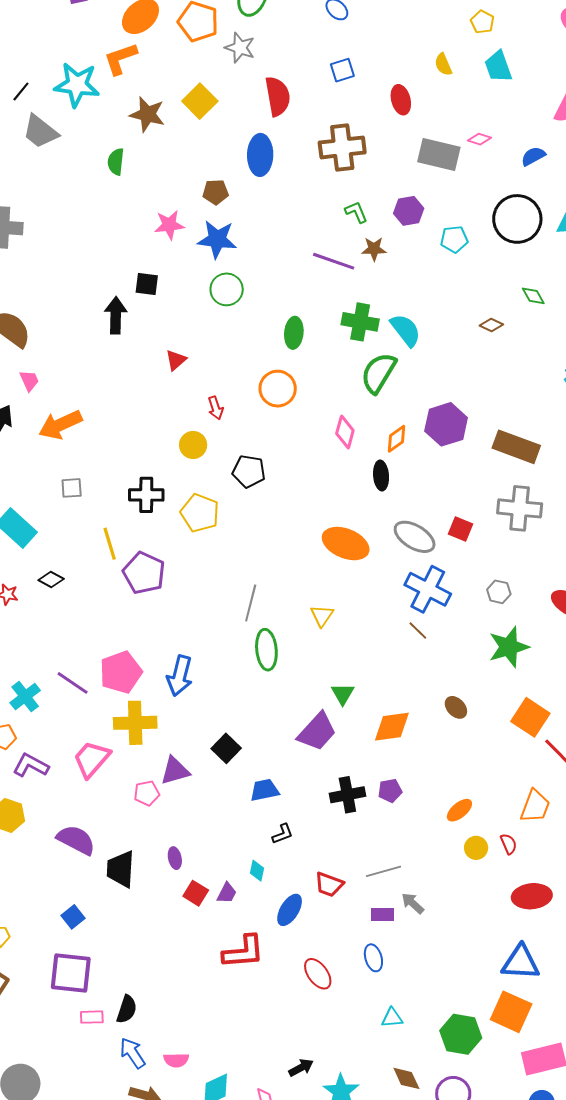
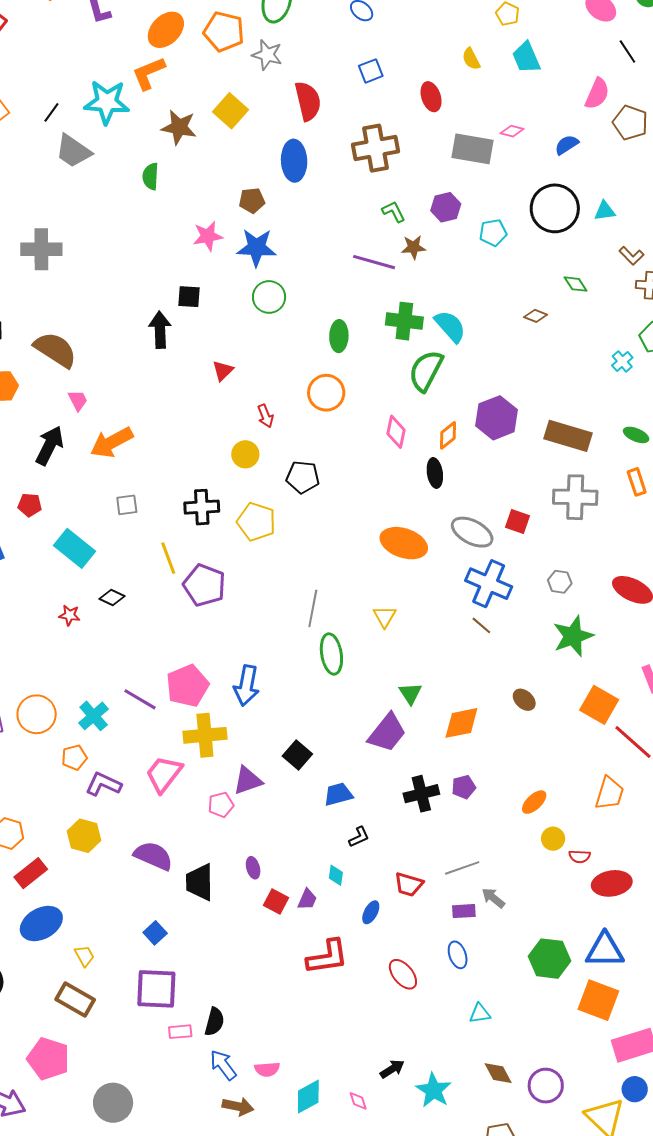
red semicircle: (509, 844) -> (580, 856), moved, turned 120
blue ellipse: (290, 910) -> (371, 912), size x0.7
green hexagon: (461, 1034) -> (550, 959), moved

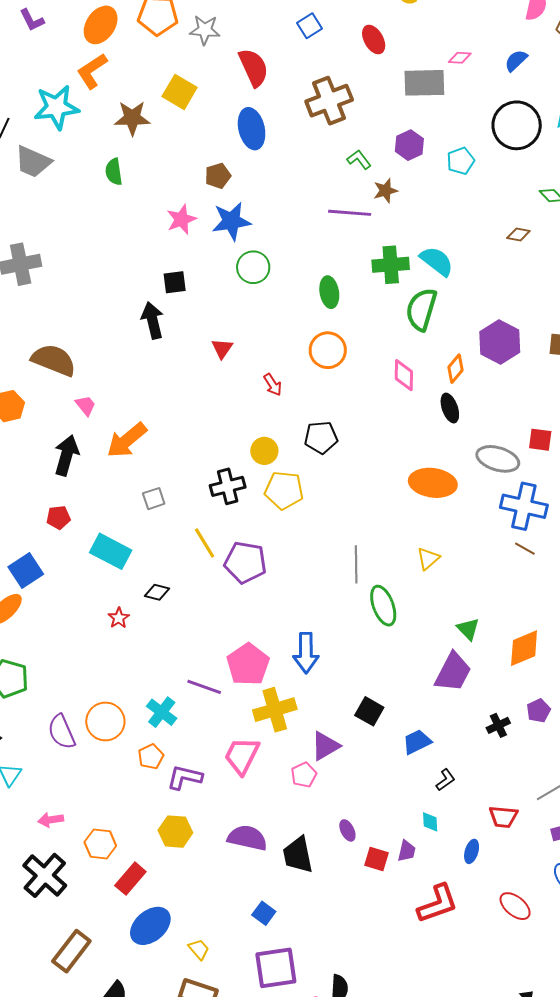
yellow circle: (245, 454) -> (264, 451), moved
red star: (69, 615) -> (119, 618), turned -30
yellow triangle: (385, 617) -> (428, 559), turned 30
black cross: (421, 794) -> (498, 725), size x0.7

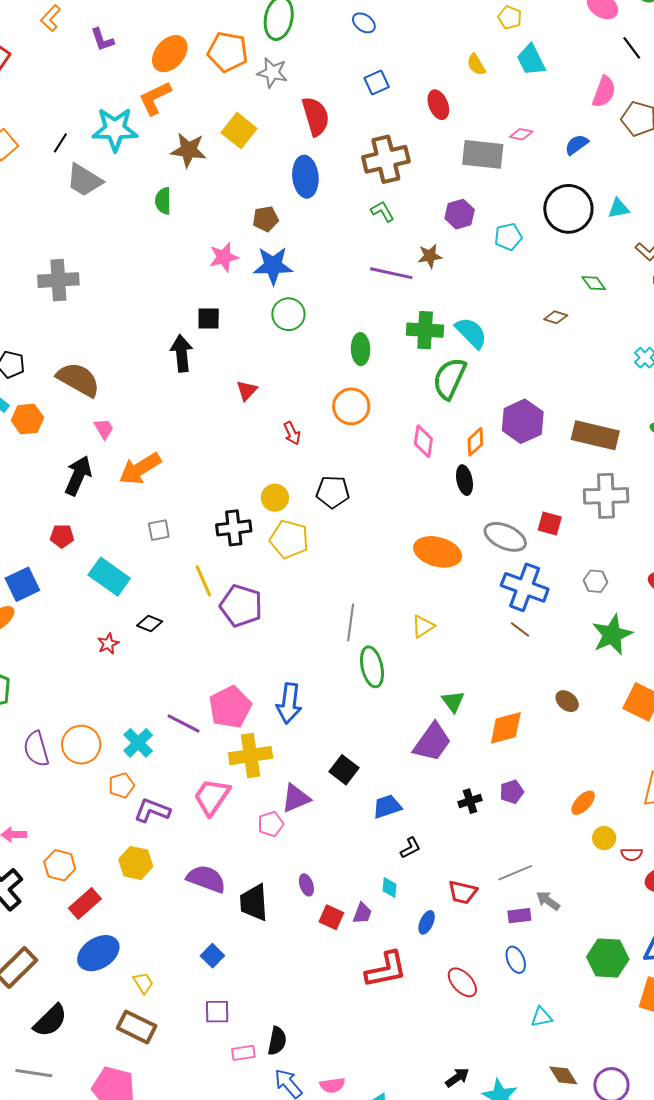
green L-shape: (359, 160) -> (382, 211), moved
purple square: (276, 968) -> (217, 1012), size x0.6

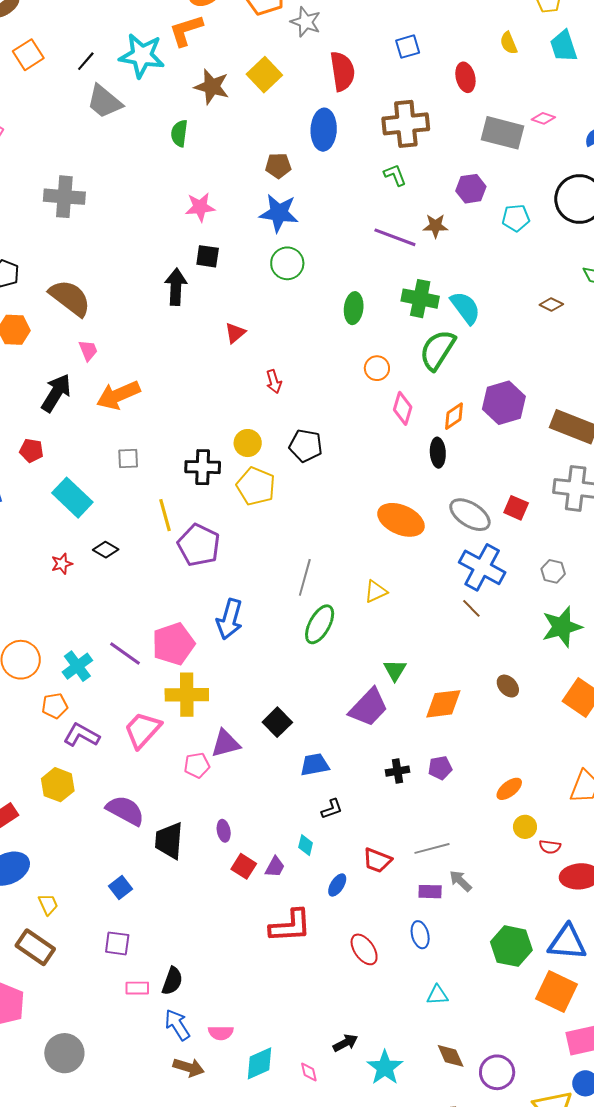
pink star: (224, 257) -> (200, 207), moved
orange circle: (351, 406) -> (377, 368), moved, size x0.7
green ellipse: (372, 667) -> (320, 624), turned 33
blue arrow: (289, 703) -> (230, 619), moved

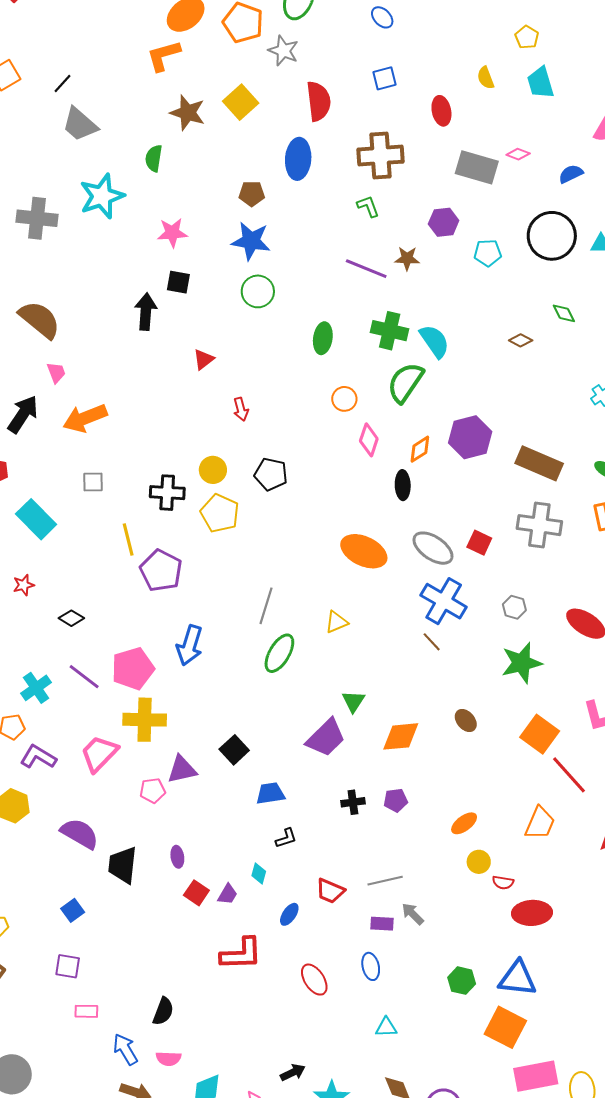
cyan star: (142, 56) -> (102, 196), moved, turned -30
black diamond: (106, 550) -> (71, 618), moved
green hexagon: (511, 946) -> (462, 981), size x0.7
black semicircle: (172, 981) -> (163, 1011), moved

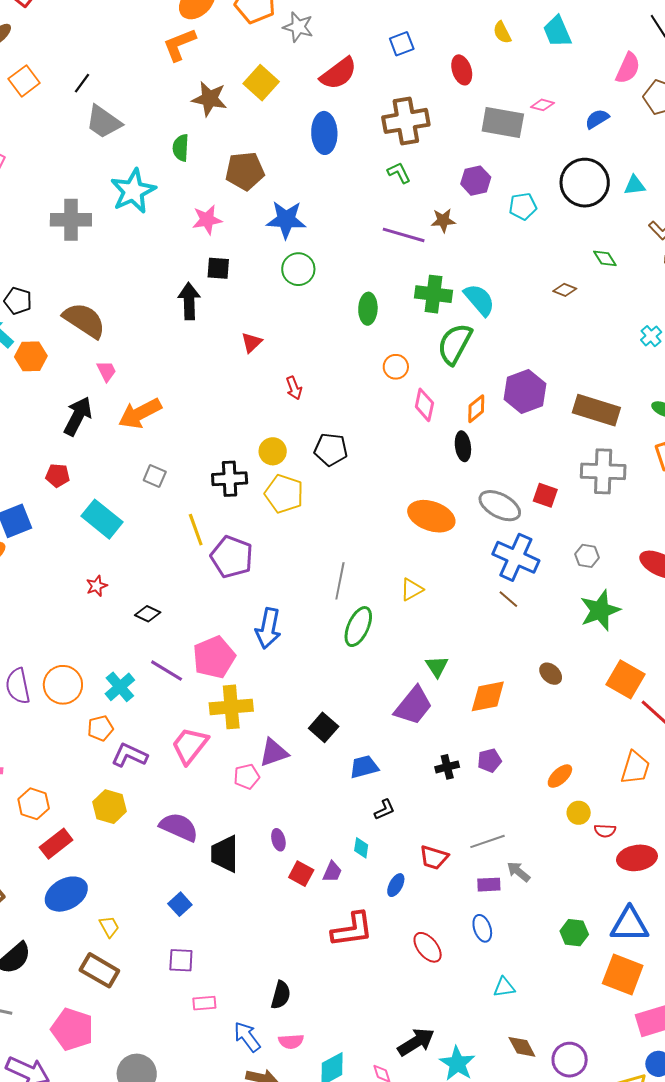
red semicircle: (319, 101) -> (339, 73), turned 66
brown pentagon: (252, 194) -> (245, 171), moved, size x1.5
gray square: (93, 482) -> (155, 476), turned 30
black arrow: (293, 1072) -> (416, 1042), size x1.5

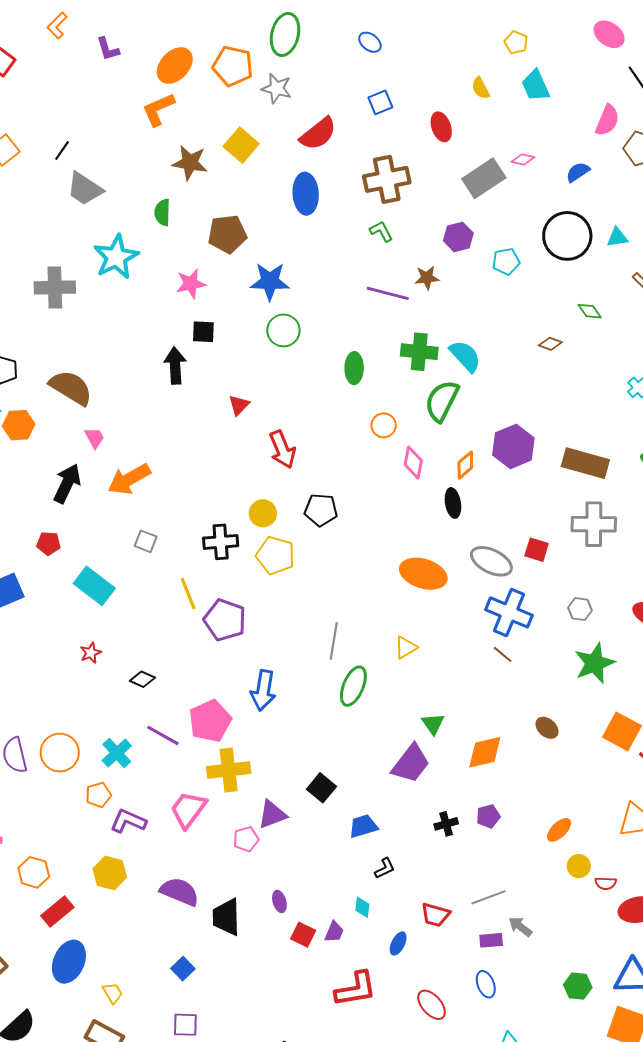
gray rectangle: (503, 123) -> (484, 178), turned -42
red arrow: (294, 388) -> (282, 449), size x1.6
blue ellipse: (66, 894) -> (69, 962), turned -36

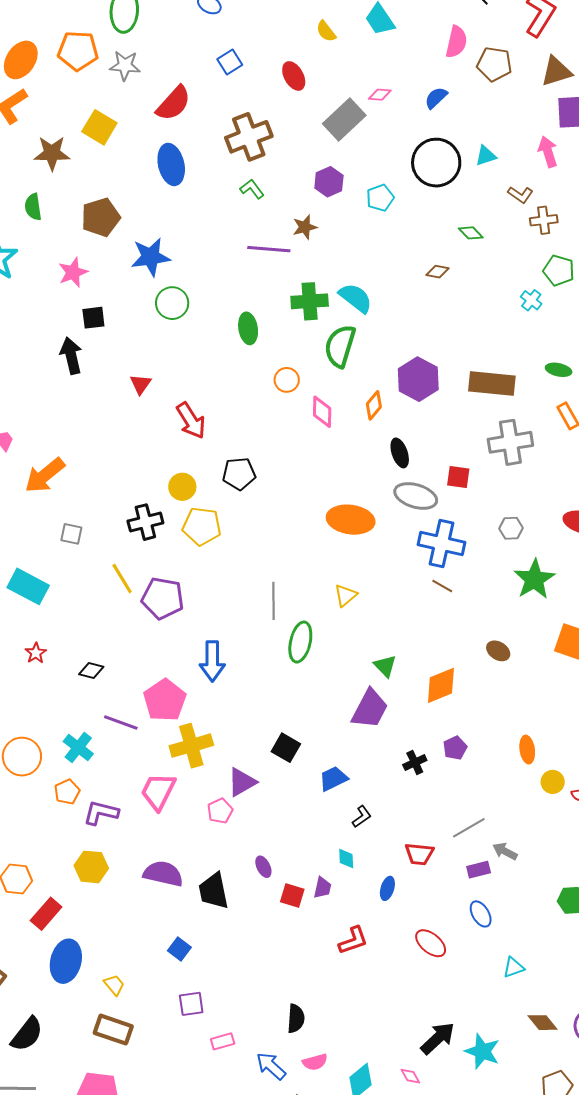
black ellipse: (453, 503) -> (400, 453), moved
orange ellipse: (559, 830) -> (527, 750), turned -44
red L-shape: (356, 989) -> (353, 940), size x0.7

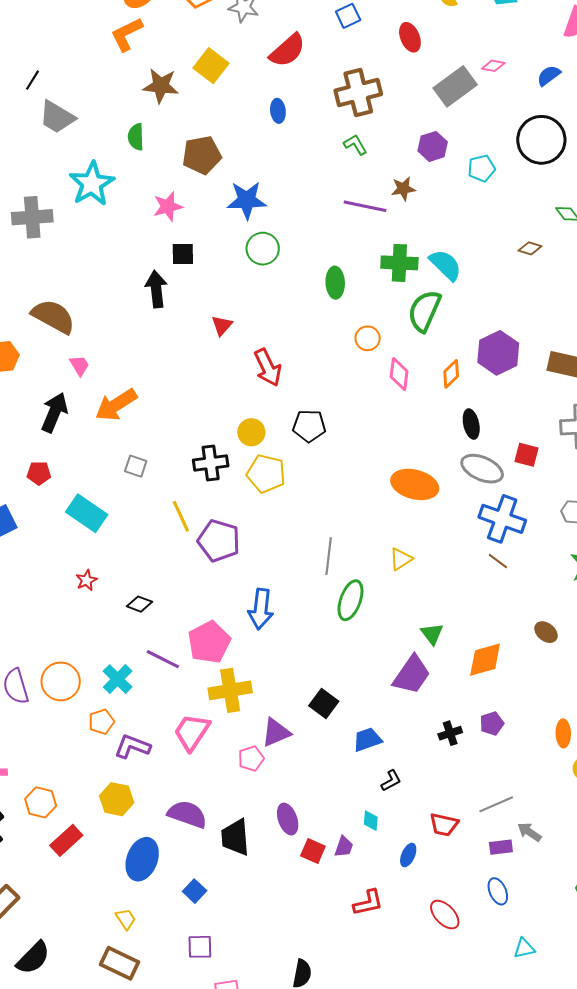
blue ellipse: (171, 164) -> (278, 111), size x0.6
purple ellipse: (263, 867) -> (288, 819), size x1.4
blue ellipse: (66, 961) -> (142, 859), moved

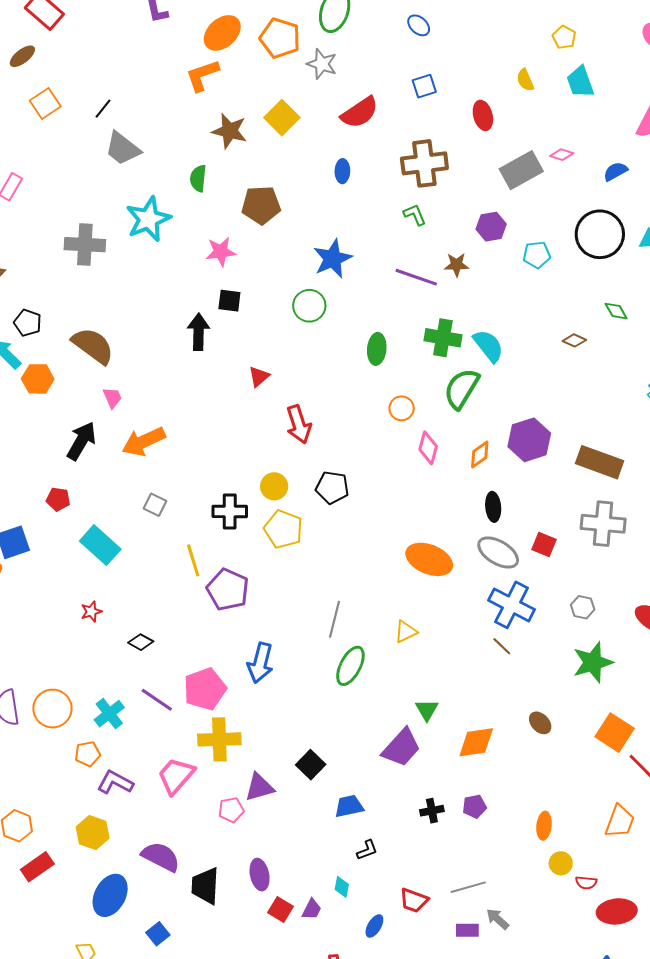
blue star: (247, 200) -> (333, 259), moved, turned -30

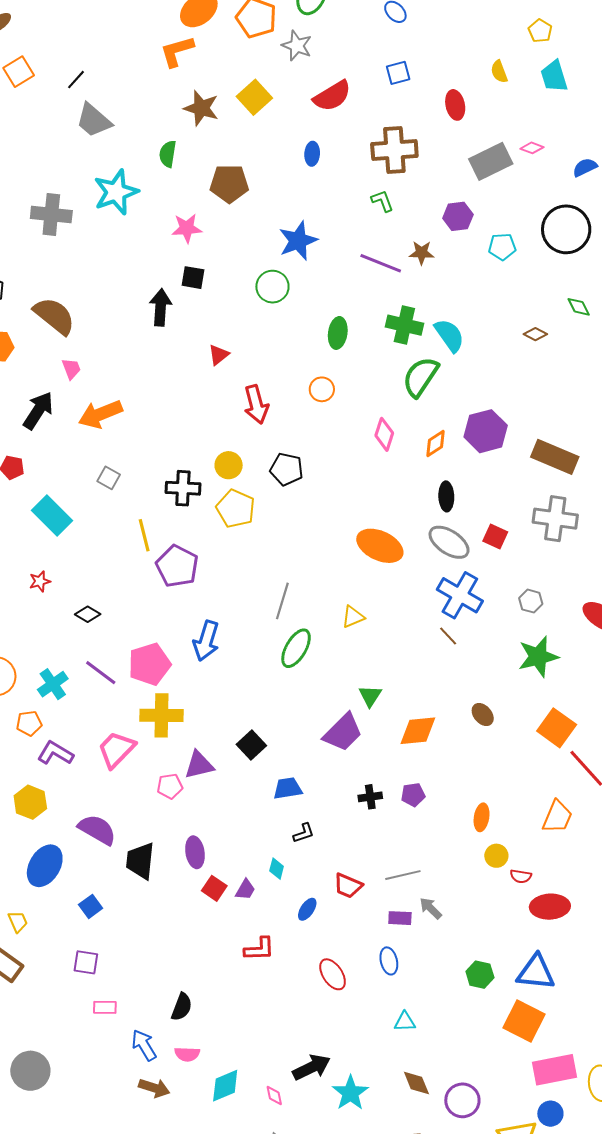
orange circle: (402, 408) -> (322, 389), moved

